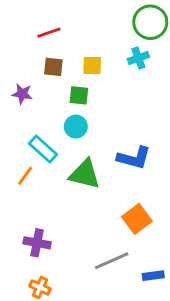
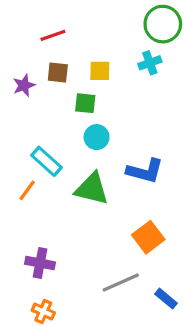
purple star: (22, 94) -> (24, 85), moved, turned -30
cyan circle: (76, 127) -> (97, 137), moved
blue rectangle: (153, 276) -> (166, 299), turned 48

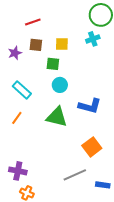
cyan rectangle: (46, 161) -> (22, 90), moved
purple cross: (40, 263) -> (18, 171), moved
blue rectangle: (166, 299) -> (103, 185), turned -32

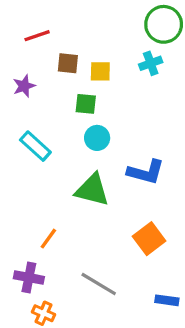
red line: (33, 22) -> (37, 36), moved
brown square: (36, 45) -> (68, 63), moved
orange line: (17, 118) -> (48, 239), moved
gray line: (75, 175) -> (99, 284), moved, turned 55

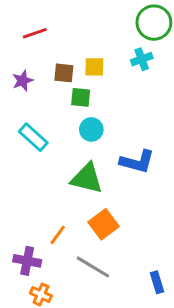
brown square: (68, 63) -> (64, 73), moved
orange line: (48, 239) -> (58, 235), moved
orange square: (149, 239) -> (104, 224), moved
blue rectangle: (167, 300) -> (157, 282), turned 65

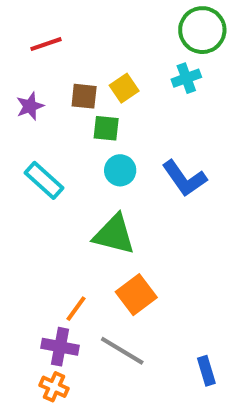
yellow square: (94, 67) -> (124, 88), turned -35
blue L-shape: (137, 162) -> (184, 178), moved, turned 40
purple cross: (27, 261) -> (60, 347), moved

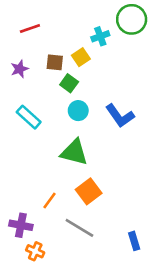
cyan cross: (186, 78) -> (100, 36), moved
green square: (106, 128) -> (69, 83), turned 30
purple cross: (60, 347) -> (21, 225), moved

